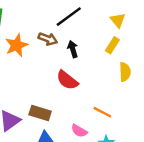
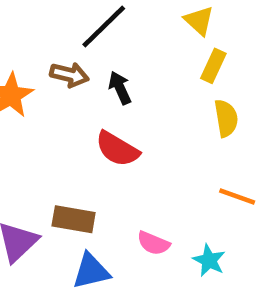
yellow rectangle: (112, 45) -> (213, 66), moved
orange line: (102, 112) -> (237, 197), moved

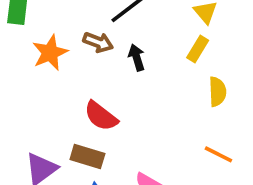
yellow rectangle: (213, 66) -> (198, 49), moved
red semicircle: (117, 149) -> (101, 116), moved

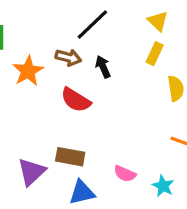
red semicircle: (101, 116) -> (76, 100), moved

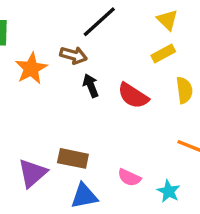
yellow rectangle: (155, 54) -> (163, 53), turned 35
black arrow: (103, 67) -> (91, 86), moved
red semicircle: (76, 100) -> (133, 96), moved

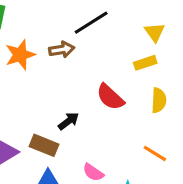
brown arrow: (73, 55) -> (62, 50), turned -35
black arrow: (91, 86) -> (68, 121), moved, turned 65

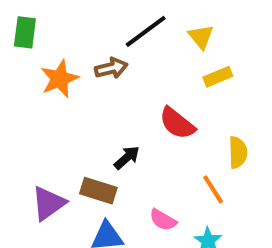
yellow triangle: (155, 32) -> (201, 37), moved
yellow semicircle: (159, 100) -> (238, 152), moved
orange line: (155, 153) -> (213, 189), moved, turned 30

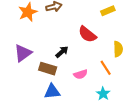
purple triangle: (48, 203) -> (23, 53), moved
pink semicircle: (163, 220) -> (80, 74), moved, turned -48

